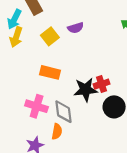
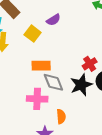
black star: (86, 90) -> (81, 85), moved
gray diamond: (63, 112) -> (53, 82), moved

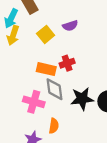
red cross: (90, 64) -> (67, 63), moved

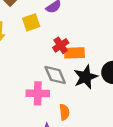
yellow square: (46, 34) -> (31, 22), turned 35
orange rectangle: (46, 69) -> (74, 53), moved

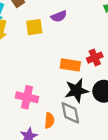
red cross: (61, 45) -> (95, 58), moved
gray diamond: (55, 75) -> (70, 113), moved

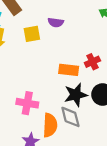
purple semicircle: (59, 16) -> (56, 22), turned 32
orange semicircle: (49, 120) -> (50, 125), size x1.5

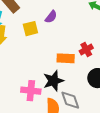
purple semicircle: (56, 22) -> (51, 17), turned -56
black star: (76, 95) -> (53, 81), moved

